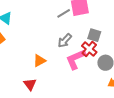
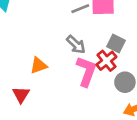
gray arrow: (65, 41) -> (76, 45), turned -98
pink L-shape: (76, 59) -> (86, 71), turned 125

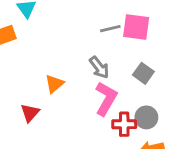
red cross: (106, 61) -> (124, 124), moved, turned 30
orange triangle: (39, 65) -> (54, 84), turned -30

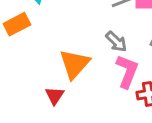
orange triangle: (54, 84) -> (75, 64), size x1.6

